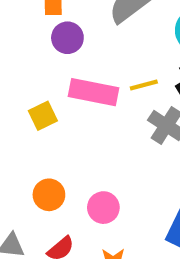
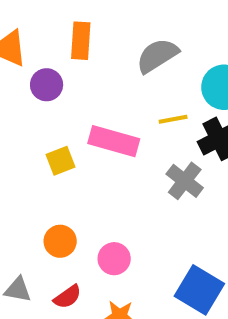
purple circle: (67, 38) -> (47, 85), moved
yellow line: (144, 85) -> (173, 119), moved

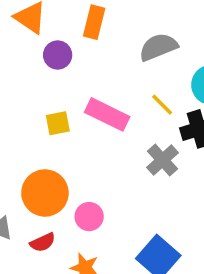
yellow line: (173, 119) -> (162, 105), turned 45
orange circle: (60, 241) -> (45, 193), size x1.6

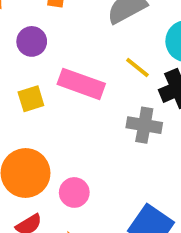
purple circle: (58, 55) -> (32, 41), moved
gray cross: (163, 160) -> (144, 125), turned -32

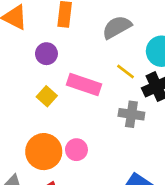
yellow square: (31, 99) -> (47, 96), turned -30
pink circle: (74, 192) -> (76, 150), moved

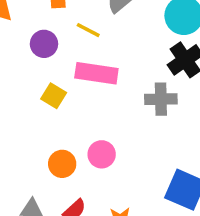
yellow line: (126, 71) -> (88, 30), moved
orange circle: (44, 152) -> (62, 164), size x0.6

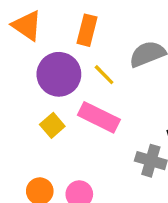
purple circle: (44, 44) -> (59, 74), size x1.6

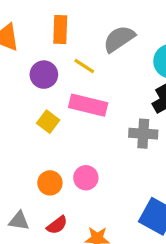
purple circle: (59, 74) -> (44, 75), size x0.7

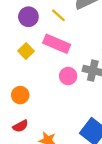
pink circle: (86, 178) -> (68, 76), moved

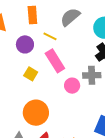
pink rectangle: (57, 44) -> (55, 61), turned 50
orange circle: (20, 95) -> (36, 113), size x1.6

